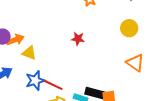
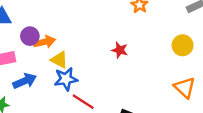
blue star: (35, 80) -> (66, 79), moved

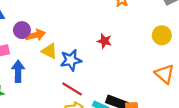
blue star: (66, 79) -> (71, 60), moved
blue arrow: (25, 81) -> (18, 71), turned -65

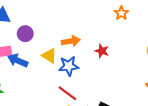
orange arrow: (35, 35) -> (71, 41), moved
blue arrow: (18, 71) -> (18, 61), moved, turned -72

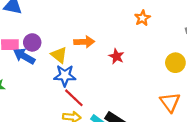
purple circle: (25, 34) -> (32, 42), moved
blue star: (69, 66) -> (65, 76), moved

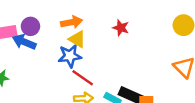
orange arrow: (84, 42) -> (71, 22), moved
yellow triangle: (59, 55) -> (77, 39), moved

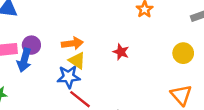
blue arrow: (24, 42) -> (24, 60), turned -100

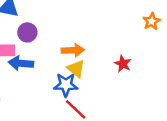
purple circle: (31, 45) -> (27, 32), moved
blue arrow: (24, 60) -> (21, 63), turned 75

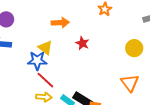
orange arrow: (73, 50) -> (60, 23), moved

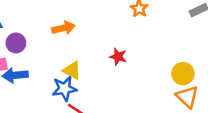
orange arrow: (60, 23) -> (63, 28), moved
yellow circle: (134, 48) -> (183, 74), moved

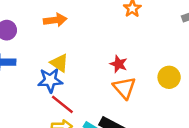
red star: (118, 57) -> (119, 64), moved
orange triangle: (187, 97) -> (124, 88), moved

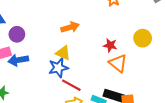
orange arrow: (55, 20) -> (70, 27), moved
yellow circle: (169, 77) -> (143, 38), moved

